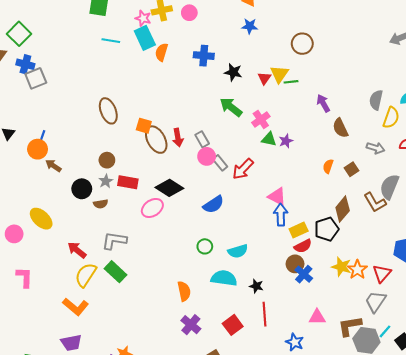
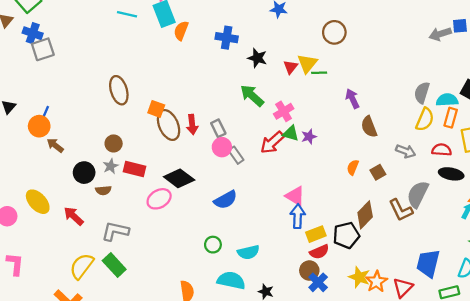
gray semicircle: (376, 100) -> (422, 93), moved
red arrow: (243, 169) -> (272, 143), moved
red arrow: (77, 250) -> (74, 216), moved

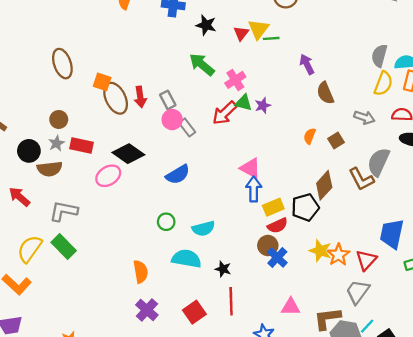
brown semicircle: (103, 190) -> (50, 169), size x1.5

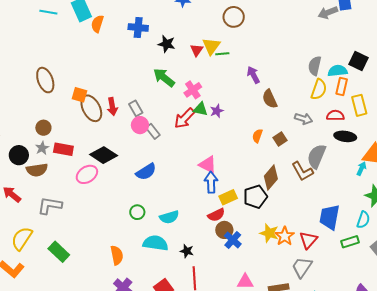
red semicircle: (278, 226) -> (216, 215), moved
green rectangle: (64, 247) -> (59, 252), moved

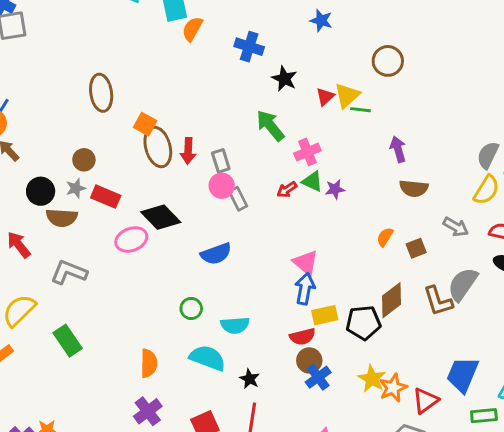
brown semicircle: (270, 99) -> (414, 188), turned -72
red arrow: (184, 118) -> (287, 190), size x0.6

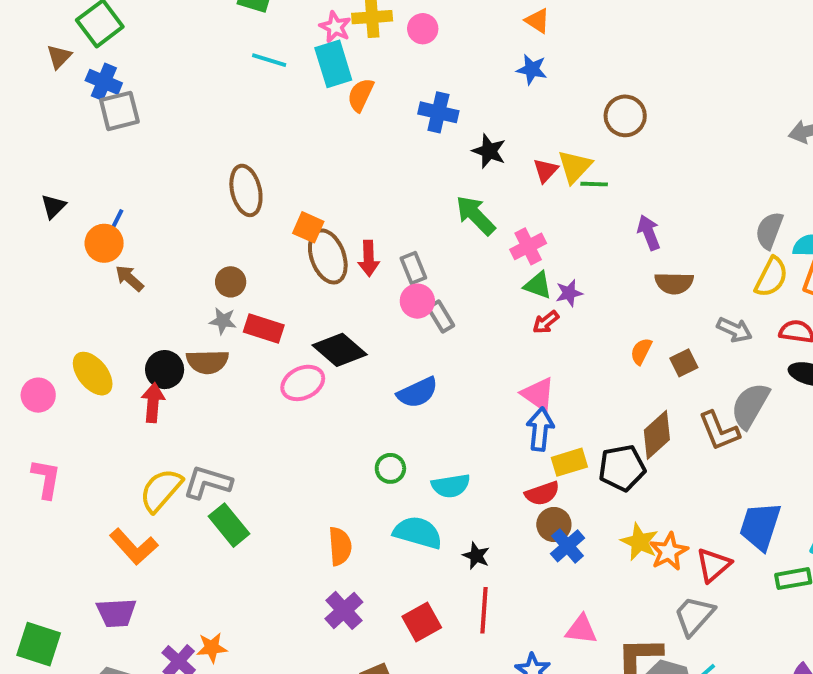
gray star: (76, 188) -> (223, 321), turned 30
red arrow: (287, 190) -> (546, 322), moved
black circle: (41, 191) -> (165, 370), moved
red arrow: (19, 245) -> (153, 403), turned 48
gray L-shape: (69, 272) -> (208, 482), moved

